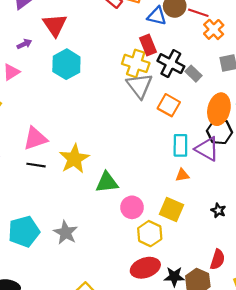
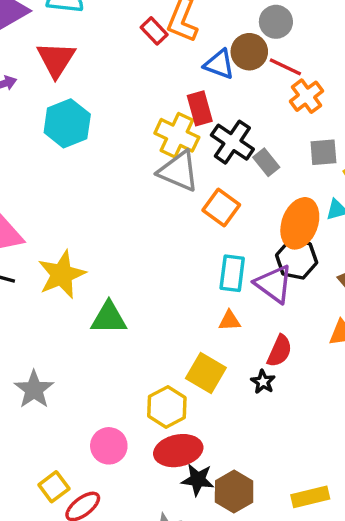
gray triangle: (139, 86) -> (179, 171), turned -36
pink circle: (132, 207) -> (109, 446), moved
black star: (218, 210) -> (263, 382), moved
red semicircle: (218, 259) -> (279, 351), moved
red ellipse: (145, 268) -> (178, 451), moved

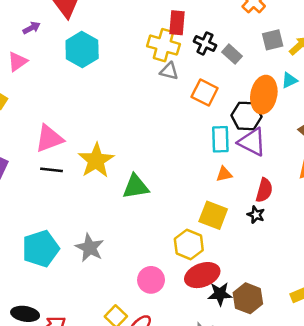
red rectangle: (200, 108) -> (177, 23), turned 30
black cross: (232, 142) -> (205, 43), size x0.7
gray triangle: (179, 171) -> (169, 71), size x0.6
black hexagon: (297, 259) -> (246, 116), moved

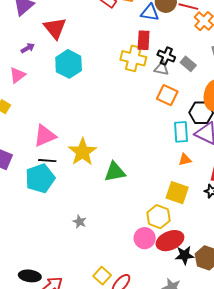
gray triangle: (169, 71) -> (162, 69), moved
gray star: (90, 248) -> (80, 222), size x0.6
cyan pentagon: (41, 249) -> (40, 178), moved
pink circle: (151, 280) -> (145, 238), moved

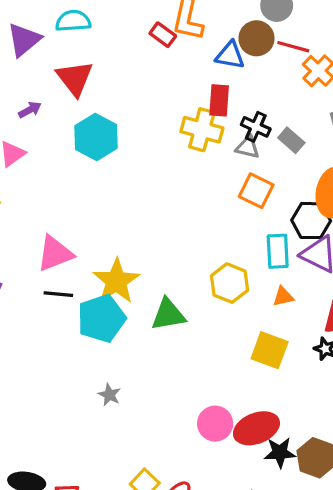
cyan pentagon: (40, 178) -> (101, 318), moved
yellow hexagon: (158, 217) -> (230, 283), moved

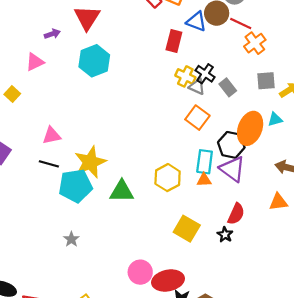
red rectangle: (219, 100) -> (174, 41), moved
yellow cross: (202, 130) -> (185, 76), moved, size x0.7
pink triangle: (55, 253) -> (52, 136), size x0.7
orange triangle: (283, 297) -> (204, 180), moved

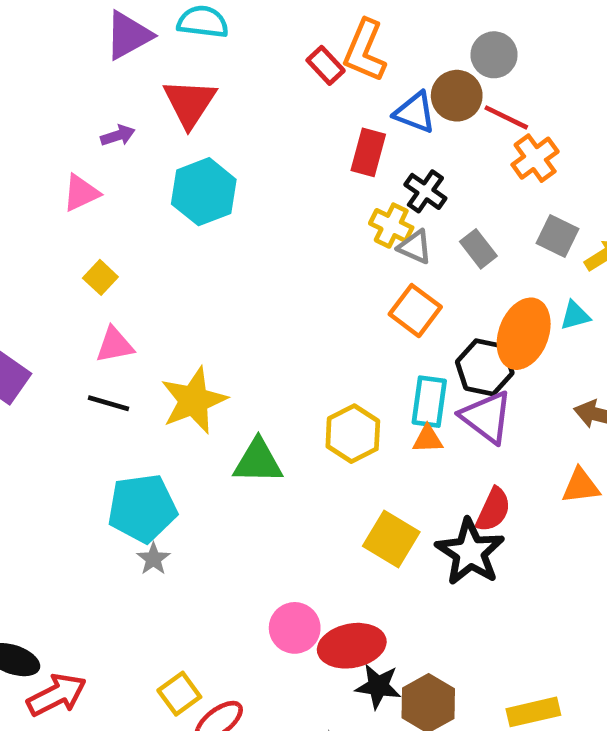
black cross: (205, 74) -> (425, 191), moved
gray square: (266, 81) -> (557, 236), turned 30
yellow square: (12, 94) -> (100, 277), moved
cyan pentagon: (75, 186) -> (142, 508), moved
black star: (225, 235) -> (470, 552), size x2.0

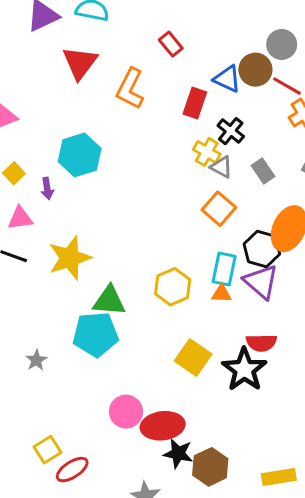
orange L-shape: (365, 51) -> (130, 89), moved
purple arrow: (118, 135) -> (47, 188), moved, turned 95
cyan hexagon: (204, 192) -> (80, 155), moved
cyan pentagon: (142, 508) -> (96, 334), moved
red semicircle: (493, 510) -> (261, 343), turned 60

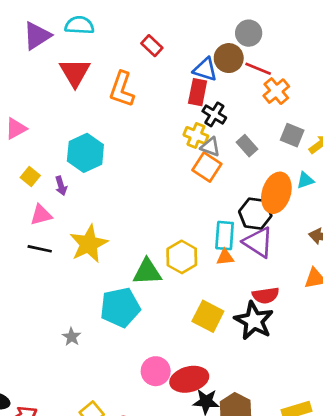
red rectangle: (195, 103) -> (198, 92), moved
orange square: (219, 209) -> (207, 167), moved
green triangle: (109, 301) -> (147, 272), moved

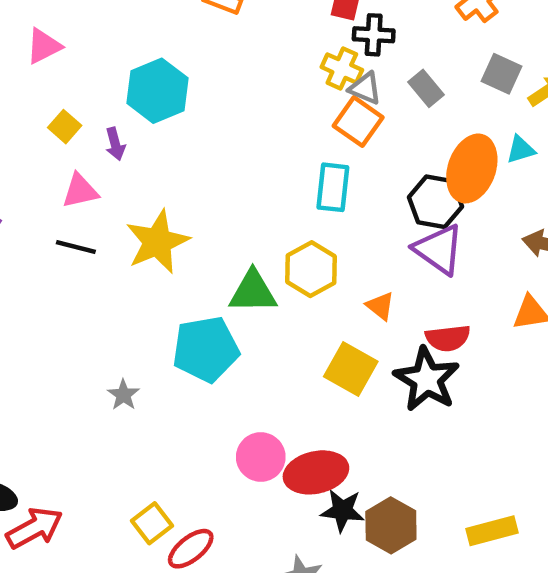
black cross: (214, 114) -> (374, 35), turned -30
cyan rectangle: (225, 236) -> (333, 187), moved
orange triangle: (225, 257) -> (380, 306), moved, turned 42

